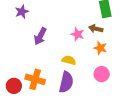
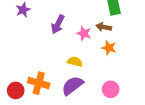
purple arrow: (40, 36) -> (58, 24), moved
pink circle: (102, 74) -> (111, 89), moved
purple semicircle: (66, 82) -> (72, 86), turned -140

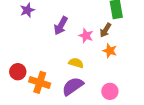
brown arrow: (104, 27) -> (106, 30), turned -72
red circle: (16, 90) -> (18, 72), moved

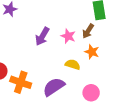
purple arrow: (61, 26) -> (42, 36), moved
yellow semicircle: (76, 63) -> (73, 64), moved

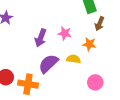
brown arrow: (88, 31) -> (100, 24), moved
purple semicircle: (54, 87) -> (48, 64), moved

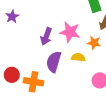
pink star: (65, 33) -> (70, 32), size x1.5
purple semicircle: (48, 64) -> (54, 62), turned -30

